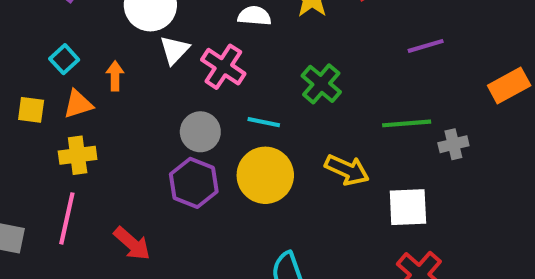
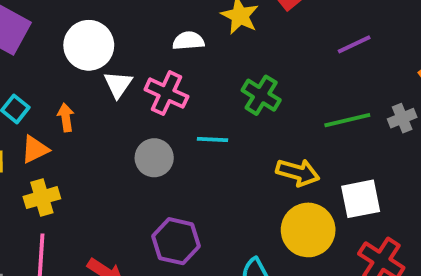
gray cross: (453, 144) -> (402, 118), moved
yellow circle: (265, 175) -> (308, 230), moved
purple hexagon: (194, 183) -> (176, 241), moved

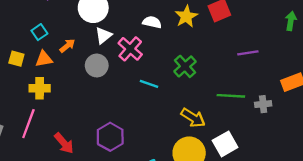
orange arrow: (66, 117) -> (67, 46), turned 42
gray circle: (154, 158) -> (97, 65), moved
white square: (361, 199) -> (225, 144), turned -35

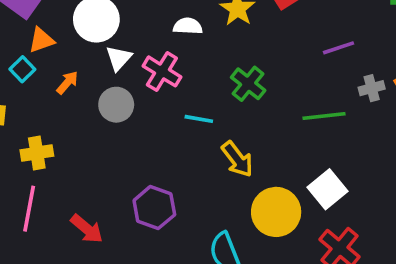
orange triangle: (44, 59) -> (41, 40), moved
gray cross: (263, 104) -> (372, 88), moved
yellow arrow: (193, 118) -> (237, 159), moved, turned 30

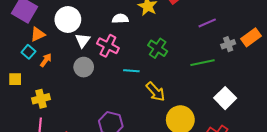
orange arrow: (67, 83) -> (46, 60), moved
white square: (327, 189) -> (225, 98), moved

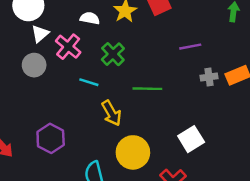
green cross: (158, 48) -> (113, 54), moved
green line: (202, 63) -> (147, 89), moved

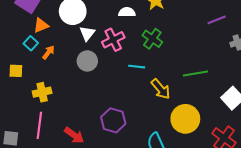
pink cross: (68, 47) -> (113, 40), turned 35
green line: (147, 89) -> (195, 73), moved

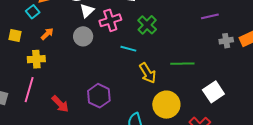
orange arrow: (48, 52) -> (47, 34), moved

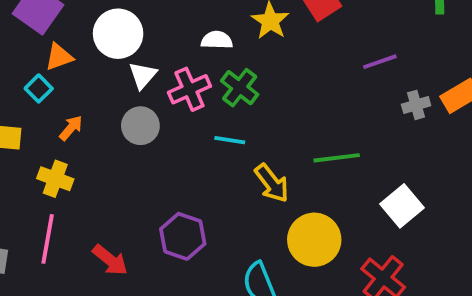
green cross: (147, 25) -> (240, 88), moved
yellow cross: (36, 59) -> (55, 179), turned 30

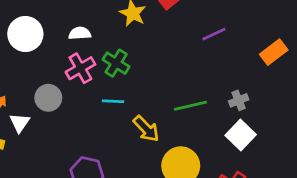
white semicircle: (217, 40) -> (80, 33), moved
white triangle: (143, 75) -> (20, 123), moved
gray cross: (416, 105) -> (239, 100), moved

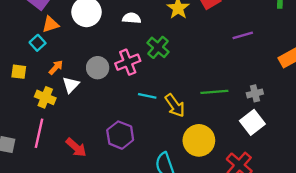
pink cross: (80, 68) -> (128, 62), moved
cyan line: (113, 101) -> (147, 96), moved

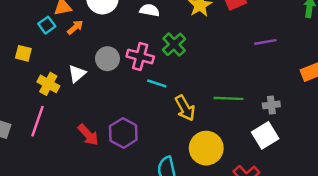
pink cross: (128, 62) -> (140, 56), turned 30
orange arrow: (56, 67) -> (75, 27), moved
cyan line: (147, 96) -> (157, 83), moved
red arrow: (76, 147) -> (88, 135), moved

